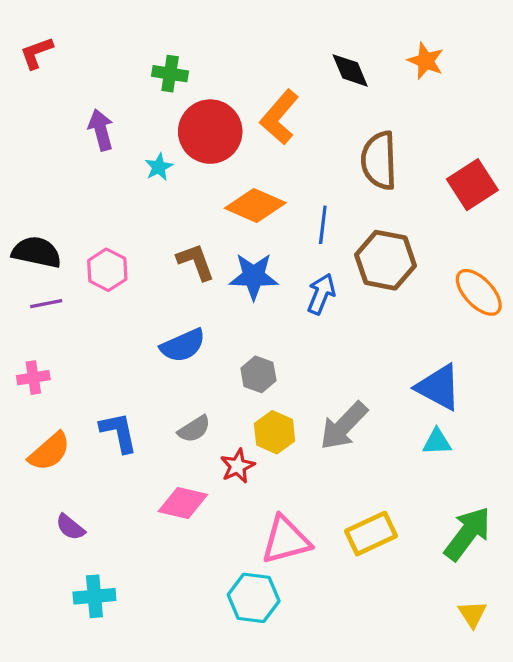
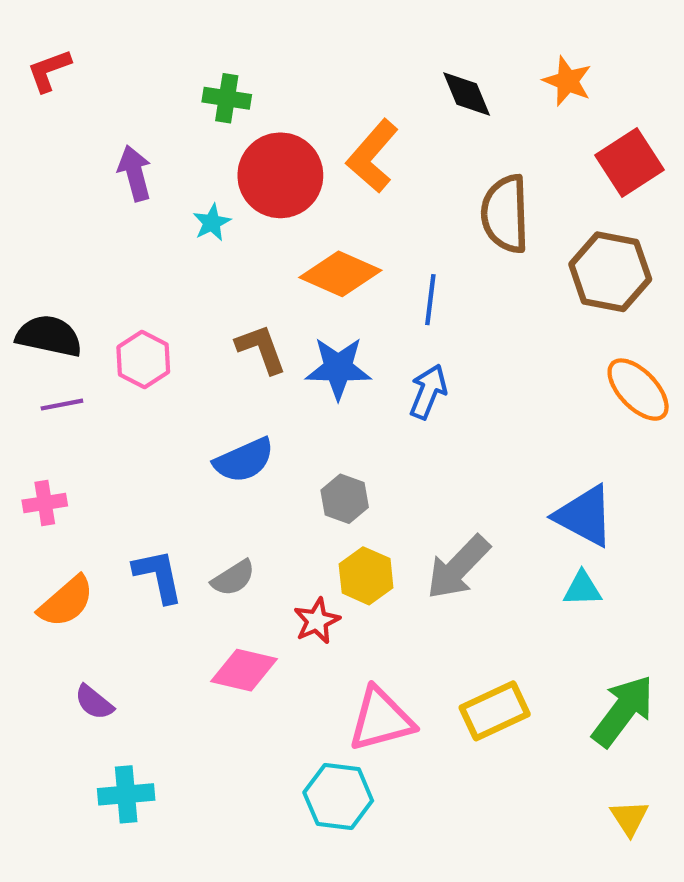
red square: (472, 185) -> (629, 163), moved
brown hexagon: (385, 260) -> (610, 272), moved
gray semicircle: (194, 429) -> (233, 578), moved

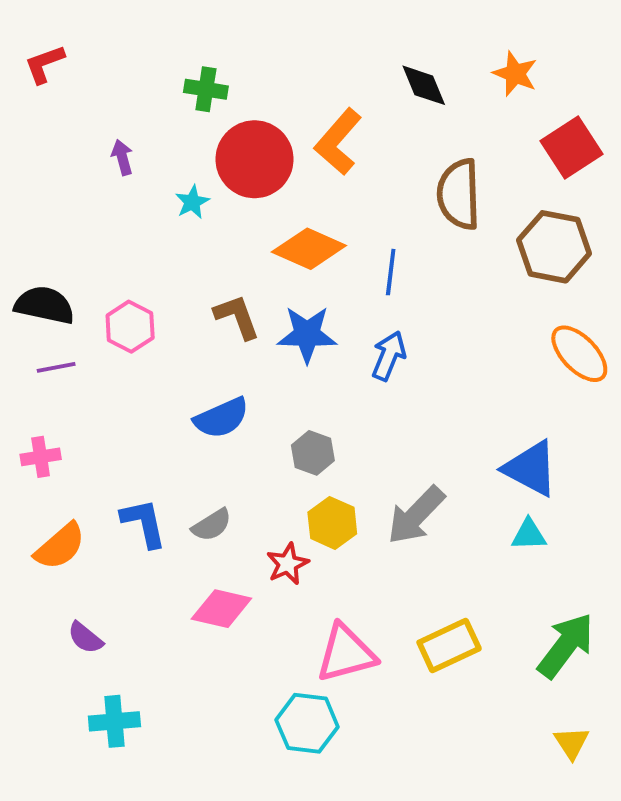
purple arrow: (135, 173) -> (122, 157), size x0.7

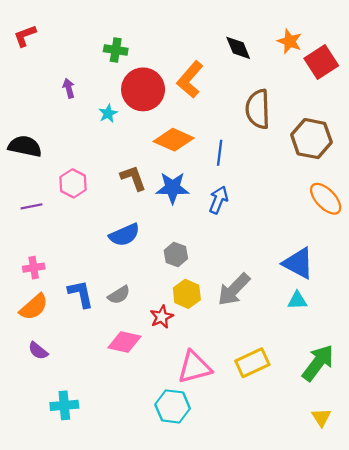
red square: (572, 148) -> (321, 62), moved
black semicircle: (44, 305) -> (25, 146), moved
pink cross: (41, 457) -> (34, 268), moved
purple semicircle: (85, 638) -> (38, 351), moved

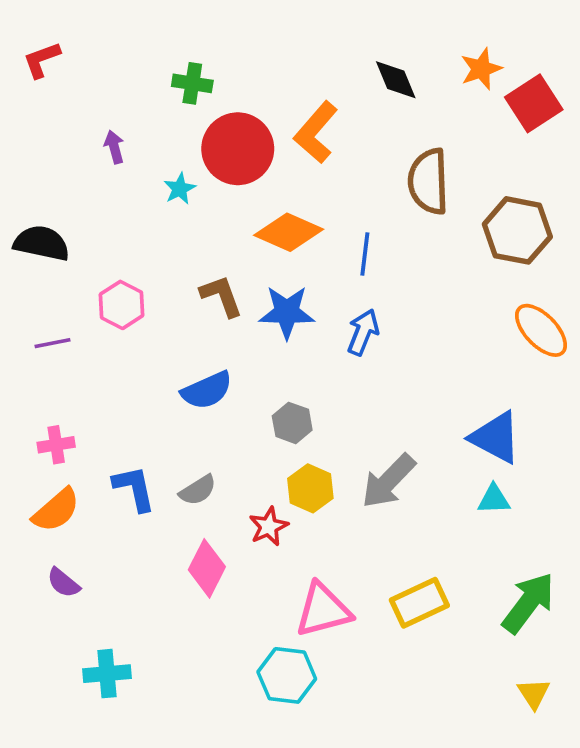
orange star: (290, 41) -> (481, 69), turned 30
pink diamond: (124, 342) -> (207, 568), turned -76

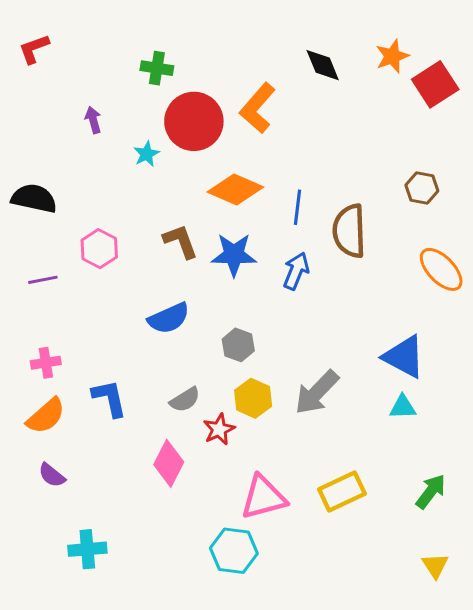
brown semicircle: (428, 181) -> (349, 231), moved
brown hexagon: (517, 230) -> (422, 188), size x0.6
gray semicircle: (198, 490) -> (185, 400), moved
green arrow: (528, 603) -> (431, 491), size x0.7

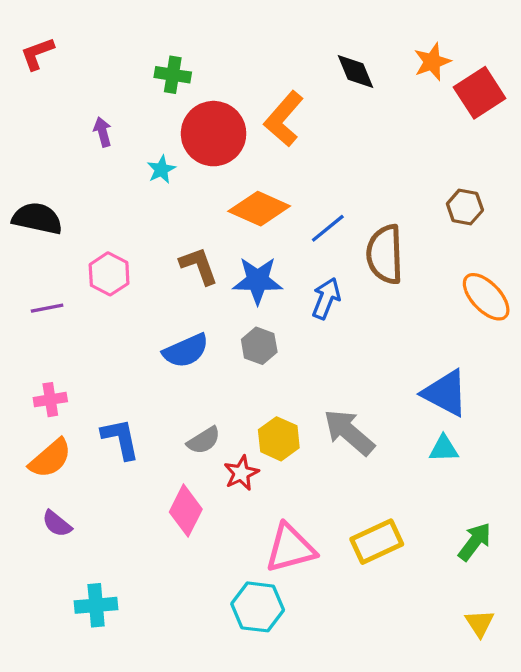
blue line: (298, 207) -> (328, 228), turned 44
gray hexagon: (238, 345) -> (259, 346), moved
gray arrow: (317, 392) -> (349, 432), turned 87

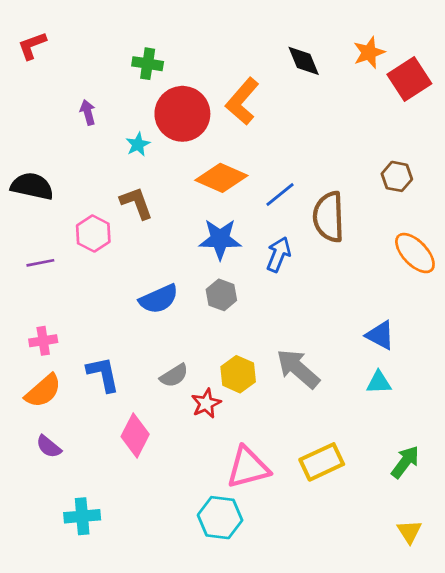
brown L-shape: (199, 266) -> (136, 203), moved
blue triangle: (445, 393) -> (380, 335), size x0.7
pink diamond: (186, 511) -> (135, 435), moved

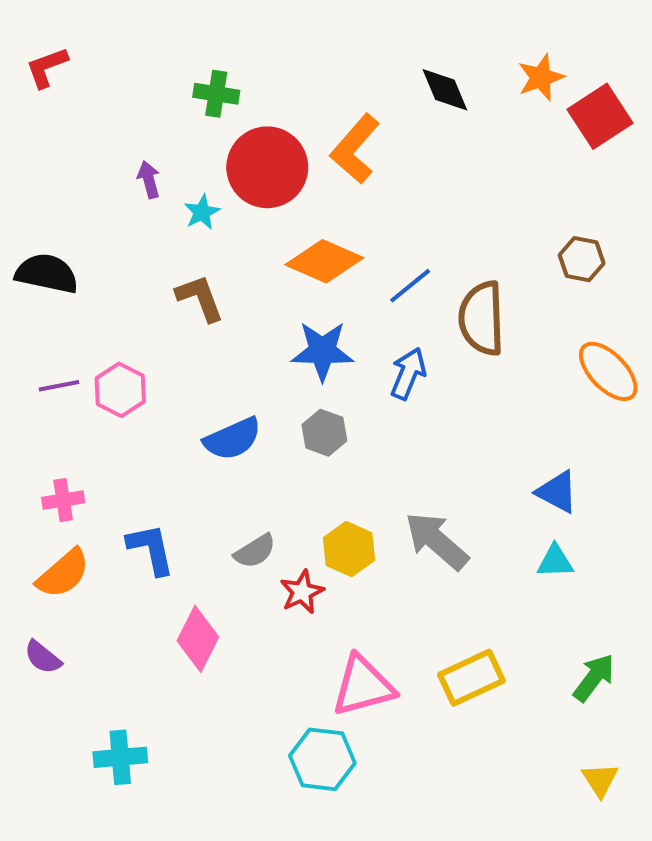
purple arrow: (88, 112) -> (149, 180), moved
pink hexagon: (93, 234) -> (120, 390), moved
purple semicircle: (49, 447) -> (43, 657), moved

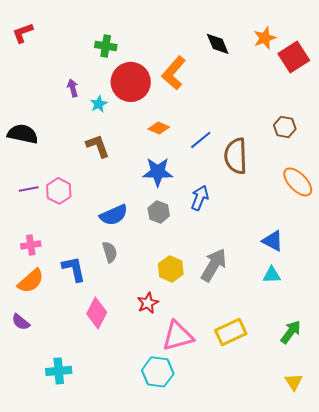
orange diamond: (324, 261) -> (159, 128), size x0.6
blue arrow: (408, 373) -> (200, 198), moved
gray arrow: (437, 541) -> (214, 265), turned 80
gray semicircle: (255, 551) -> (110, 252), moved, turned -75
red star: (302, 592) -> (148, 303), moved

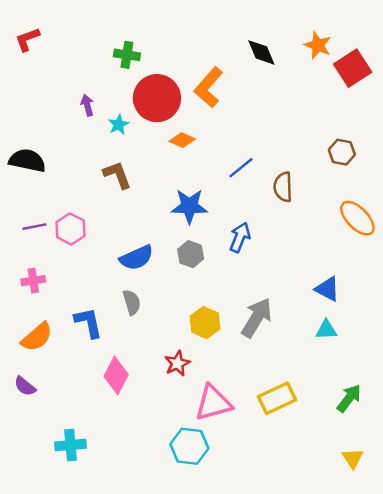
orange star: (265, 38) -> (318, 45), turned -30
orange diamond: (159, 128) -> (182, 140), moved
brown semicircle: (236, 156) -> (283, 187), size x0.7
pink cross: (31, 245) -> (33, 281), moved

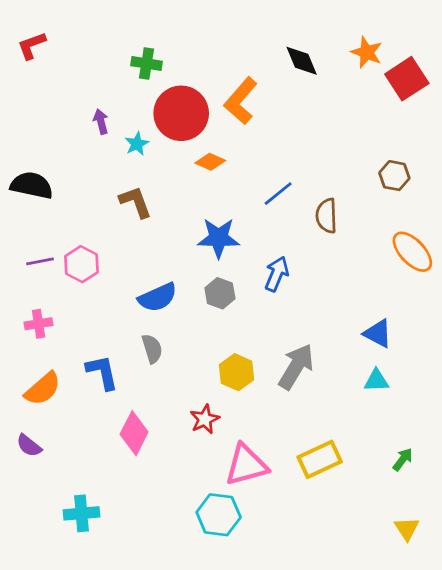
green arrow: (349, 398) -> (403, 459), size x0.7

